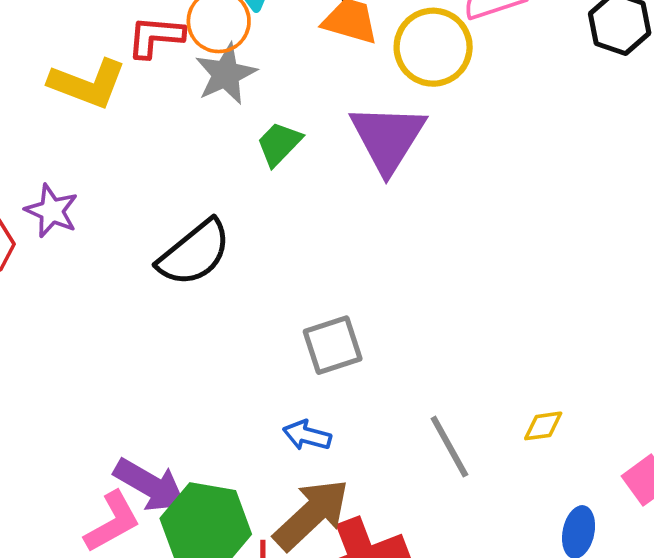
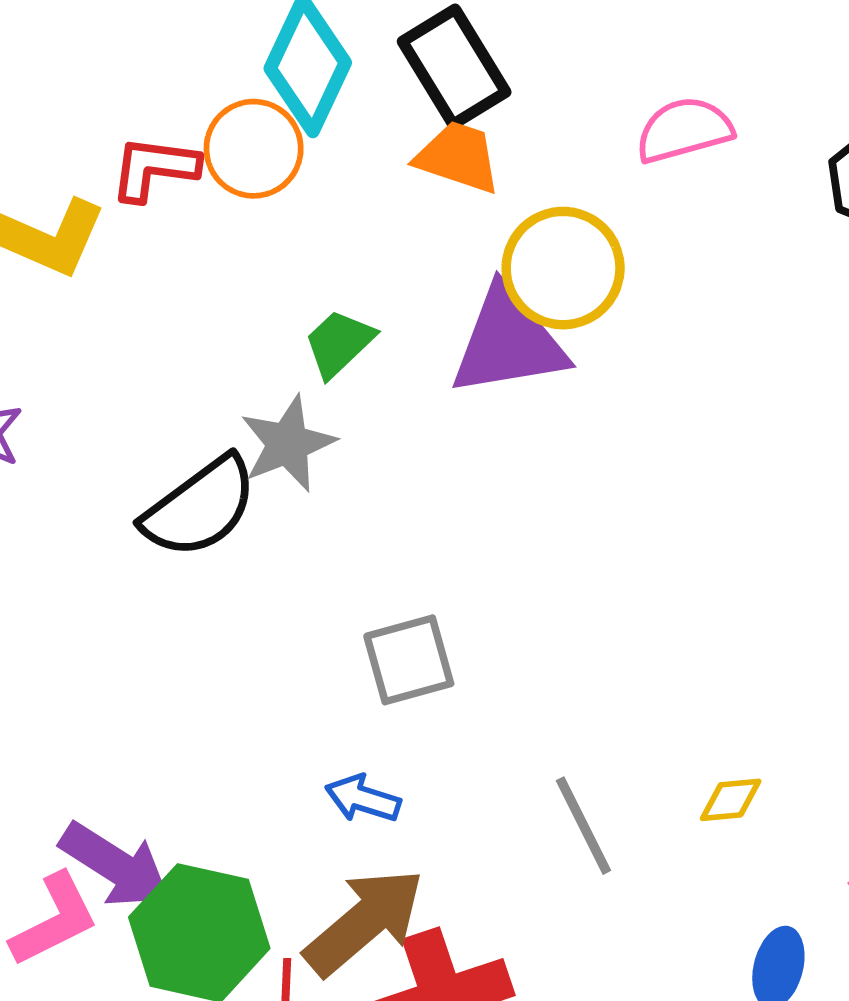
yellow circle: (433, 47) -> (563, 268), moved
gray star: (226, 74) -> (288, 444), moved
purple triangle: (388, 138) -> (508, 342), turned 46

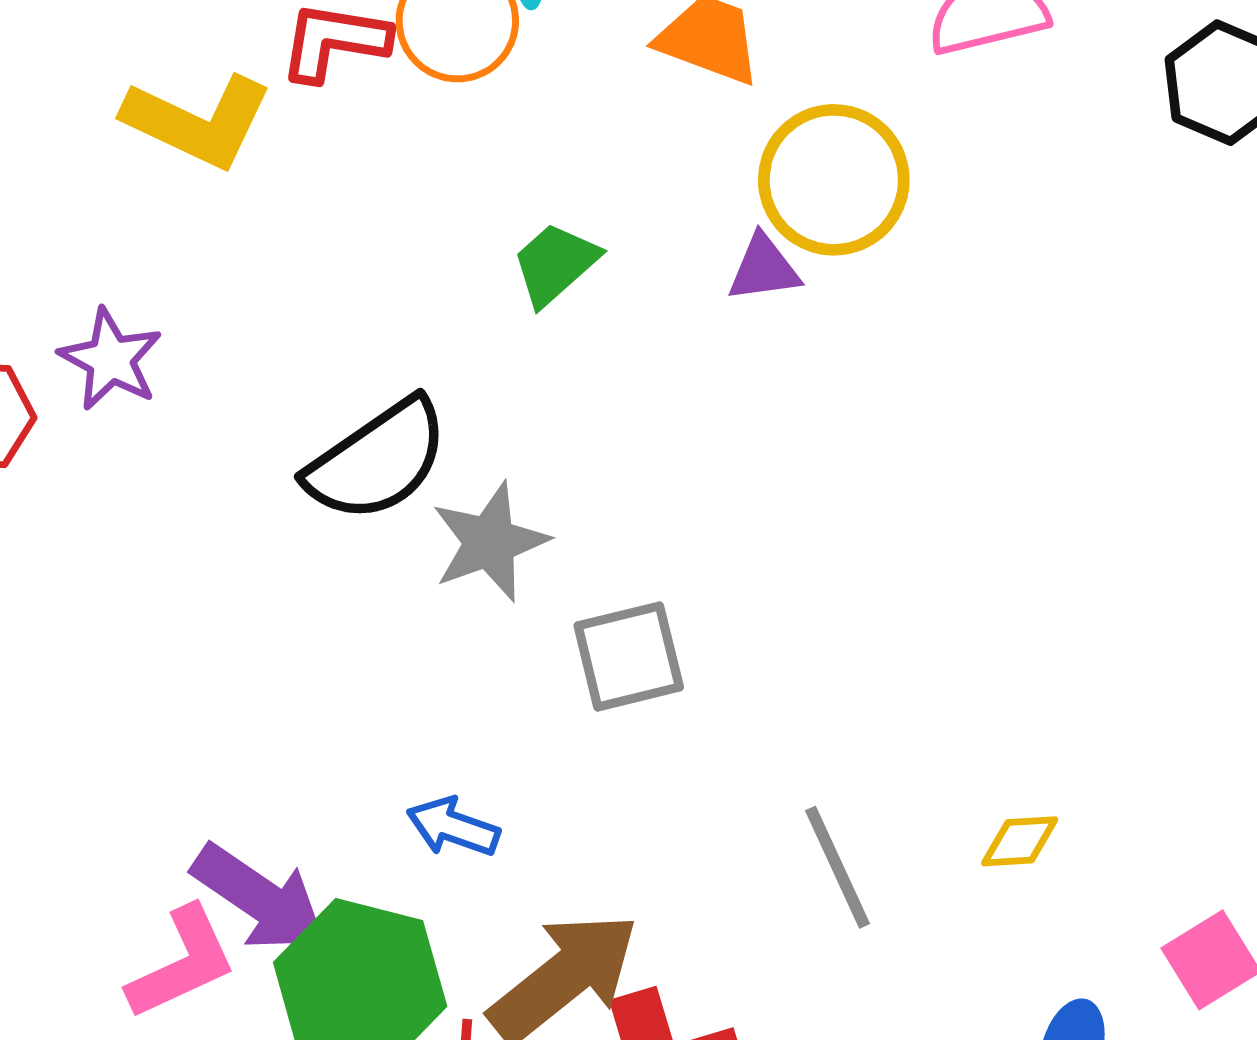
purple triangle: (508, 342) -> (764, 268), size x0.5
gray star: (288, 444) -> (490, 542), moved
blue arrow: (363, 799) -> (453, 827), moved

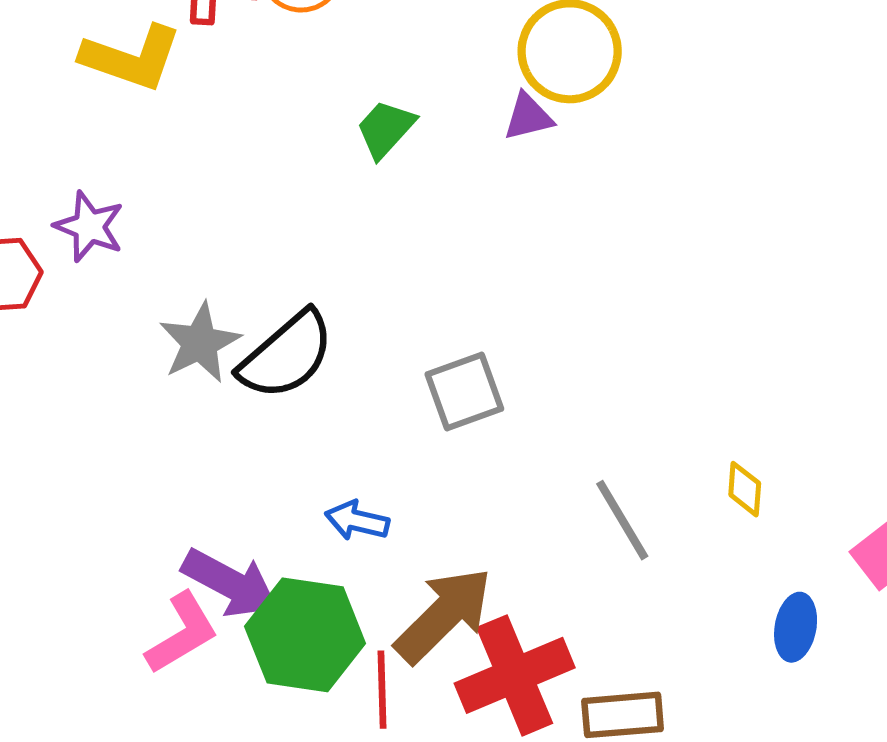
black semicircle: (377, 460) -> (286, 355), moved
gray star: (490, 542) -> (200, 343), moved
yellow diamond: (1020, 841) -> (745, 489), turned -76

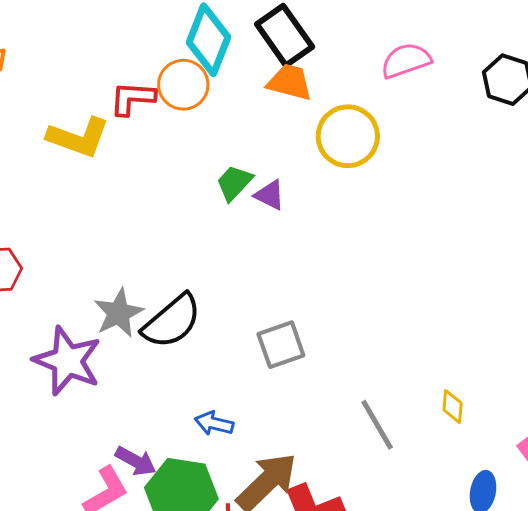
purple triangle: (528, 117) -> (270, 195), moved, turned 40
purple star: (89, 227) -> (67, 361), moved, size x1.6
purple arrow: (230, 583) -> (136, 461), size x0.7

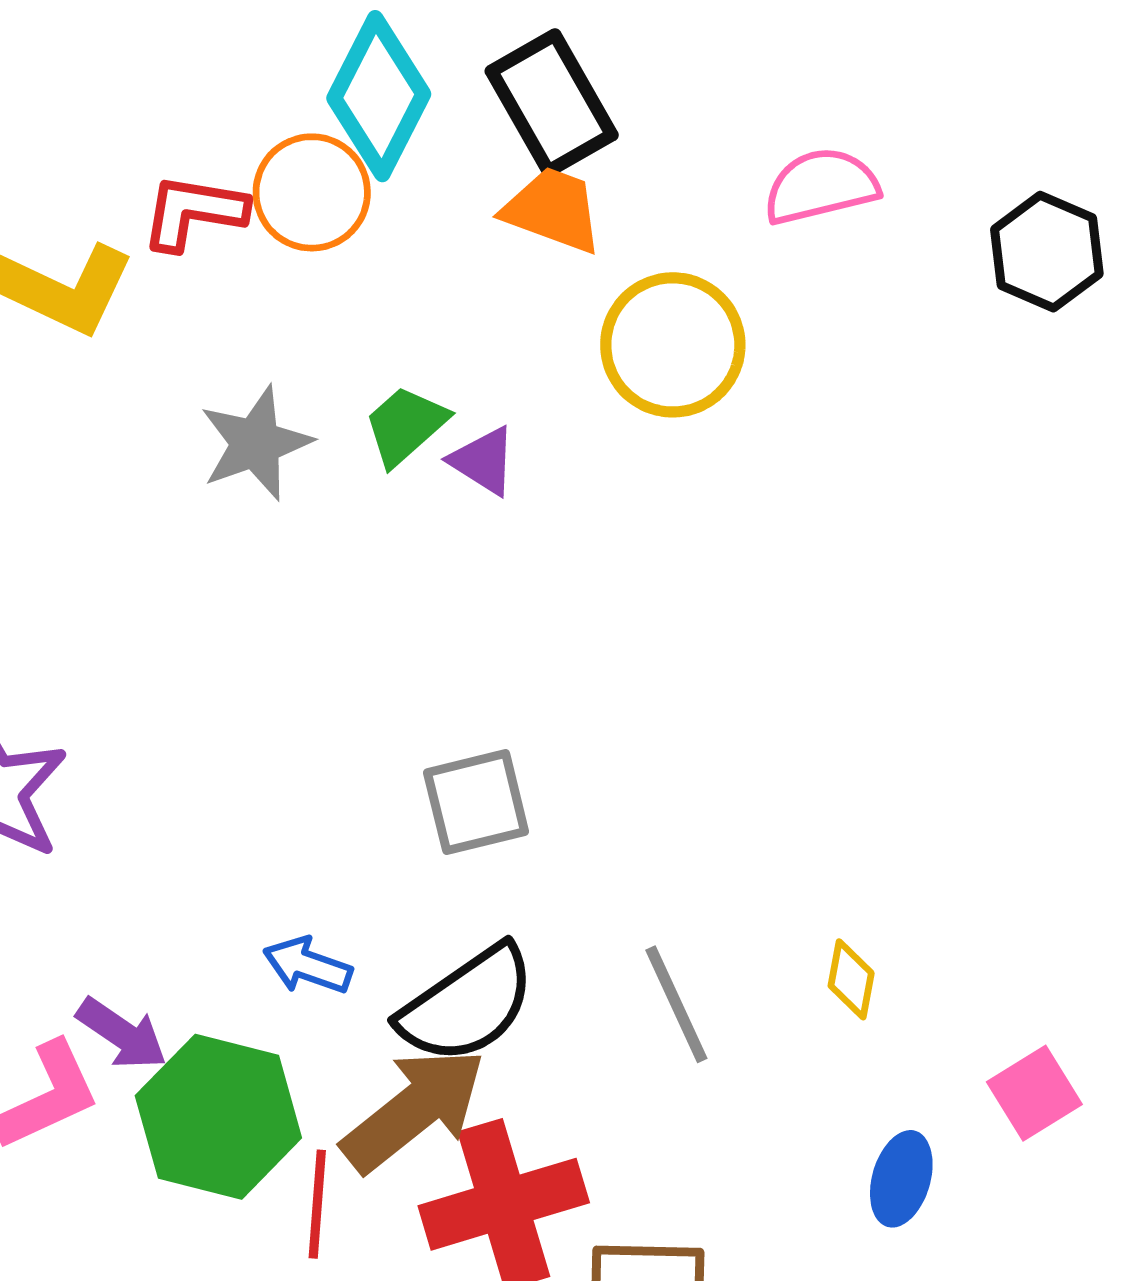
gray star: (119, 313) -> (256, 443), moved
black semicircle: (172, 321) -> (467, 1005), moved

